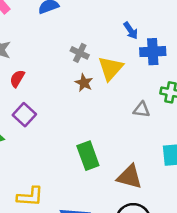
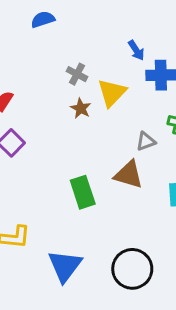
gray triangle: (142, 110) -> (146, 141), turned -30
brown triangle: (130, 177) -> (129, 175), moved

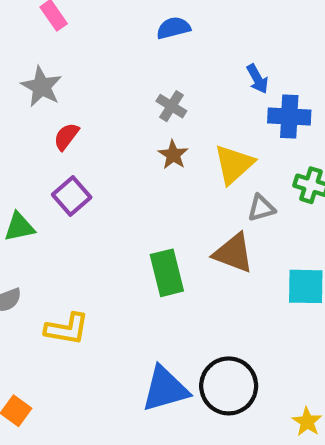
blue semicircle: (43, 19) -> (173, 28), moved
yellow triangle: (112, 93) -> (234, 164), moved
blue triangle: (65, 266) -> (165, 389), moved, turned 33

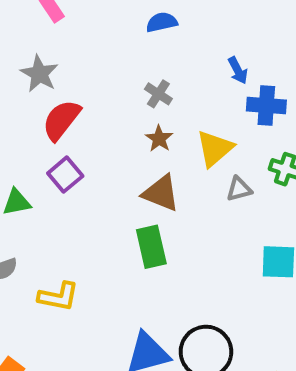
red semicircle: (66, 136) -> (61, 120), size x1.6
brown triangle: (233, 253) -> (161, 193), moved

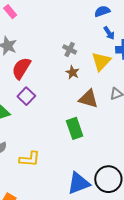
blue semicircle: (162, 22) -> (102, 11), moved
yellow triangle: (215, 148) -> (101, 61), moved
brown triangle: (161, 193) -> (88, 99), moved

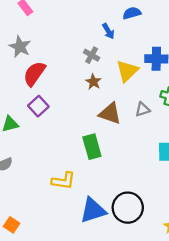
blue arrow: (109, 33) -> (108, 31), moved
yellow L-shape: (30, 159) -> (63, 181), moved

